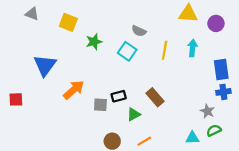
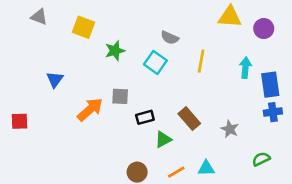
cyan arrow: (192, 48) -> (245, 68), moved
blue triangle: (45, 65) -> (55, 79), size x0.6
gray square: (100, 105) -> (120, 96), moved
gray star: (207, 111) -> (230, 129), moved
cyan triangle: (192, 138) -> (206, 168), moved

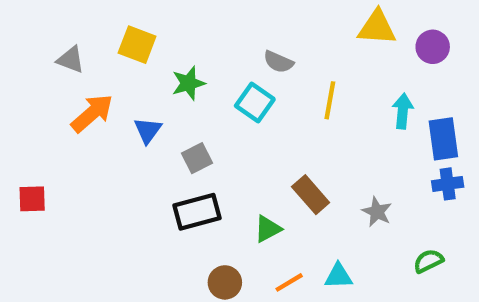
gray triangle: (39, 17) -> (71, 60), moved
blue triangle: (55, 79) -> (148, 130), moved
gray square: (120, 96) -> (197, 158), turned -30
orange arrow: (90, 109) -> (92, 113), moved
black rectangle: (145, 117) -> (197, 212), moved, size x1.5

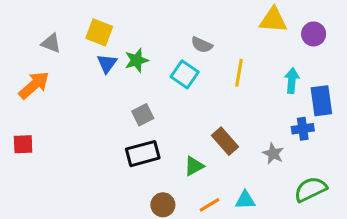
orange arrow: (92, 113) -> (34, 85), moved
blue triangle: (148, 130) -> (107, 63), moved
blue cross: (448, 184) -> (303, 129), moved
green semicircle: (428, 261) -> (310, 189), size x1.5

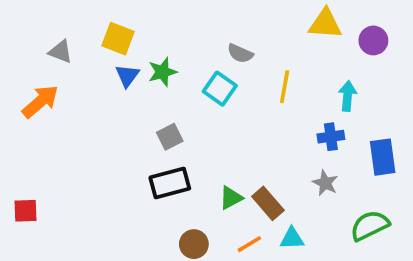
blue rectangle: (321, 101) -> (383, 157), moved
blue cross: (303, 129) -> (331, 137), moved
brown rectangle: (225, 141) -> (268, 203), moved
red square: (23, 144) -> (25, 211), moved

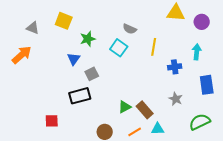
blue triangle: (127, 76) -> (74, 59), moved
cyan arrow: (347, 96) -> (197, 52), moved
blue cross: (331, 137) -> (175, 67), moved
black rectangle: (170, 183) -> (80, 96), moved
red square: (25, 211) -> (52, 121), moved

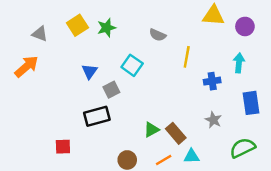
yellow square: (64, 21) -> (77, 25), turned 36
green star: (88, 39) -> (107, 28), moved
cyan square: (119, 48) -> (132, 65), moved

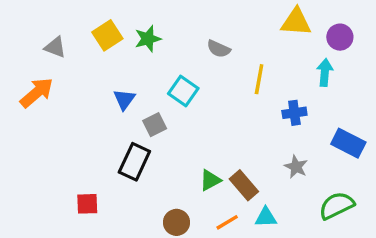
cyan arrow: (239, 63) -> (325, 72), moved
blue rectangle: (251, 103) -> (348, 143), turned -55
black rectangle: (97, 116) -> (134, 162), turned -50

